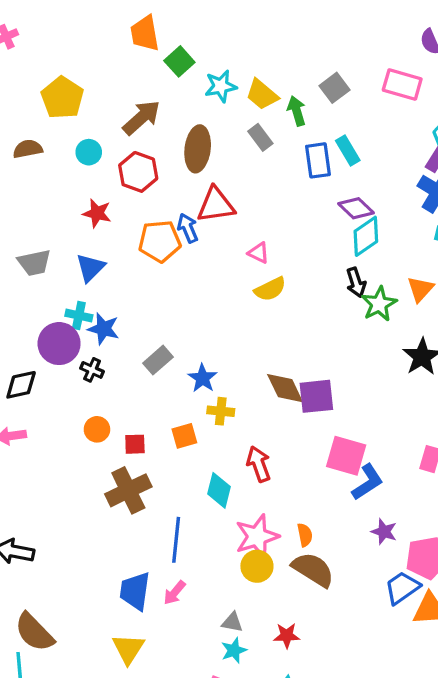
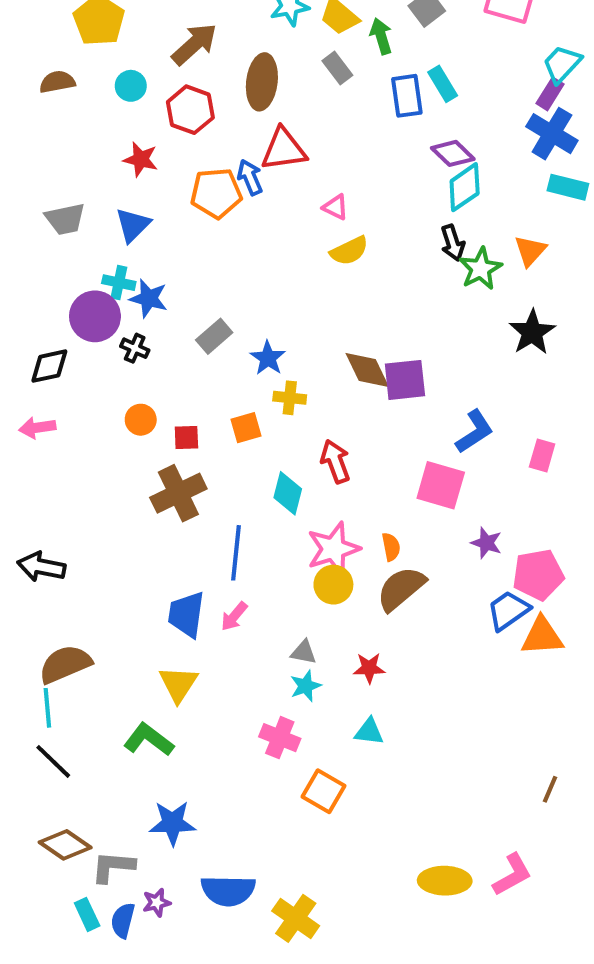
pink square: (346, 456) -> (441, 485), moved
blue L-shape: (368, 482) -> (474, 432), moved
brown semicircle: (313, 570) -> (401, 589), turned -72
brown semicircle: (34, 632) -> (65, 664), turned 111

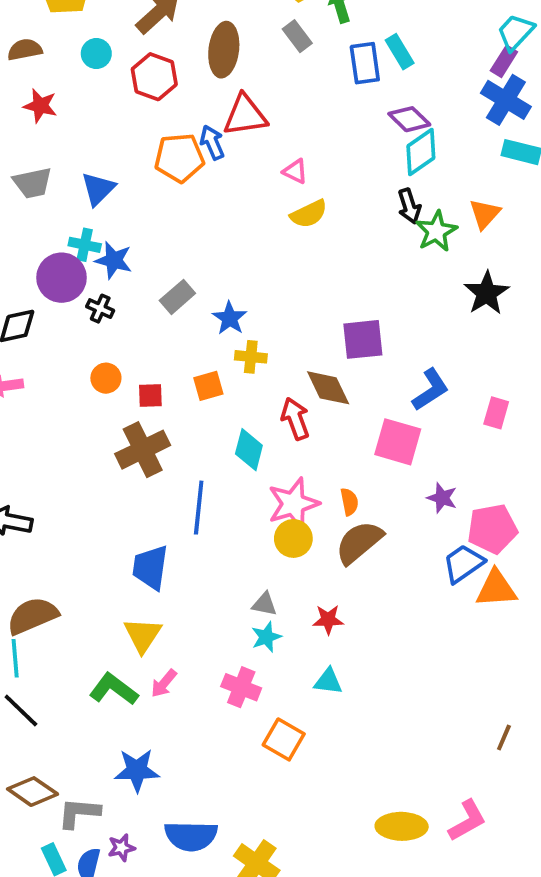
red star: (141, 159) -> (40, 106), moved
brown diamond: (367, 370) -> (328, 388), moved
pink arrow: (234, 616) -> (164, 683), moved

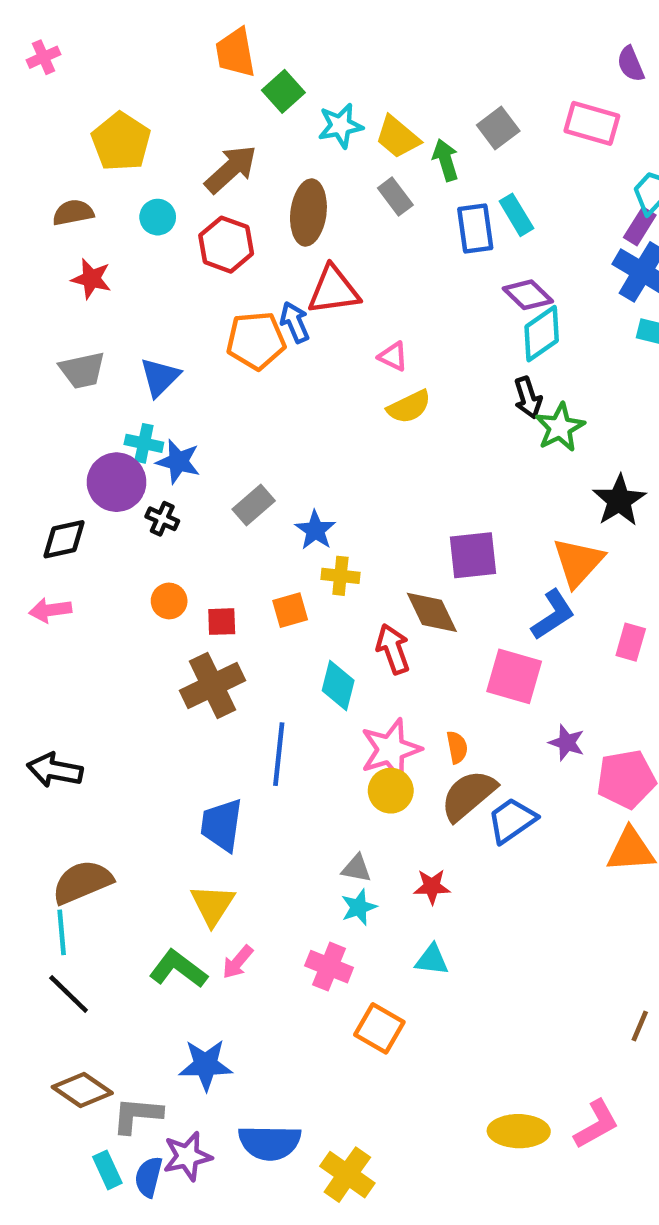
orange triangle: (485, 214) -> (578, 562), moved, size x1.4
blue trapezoid: (463, 564) -> (512, 820), moved
purple star: (121, 848) -> (187, 1156), size x1.5

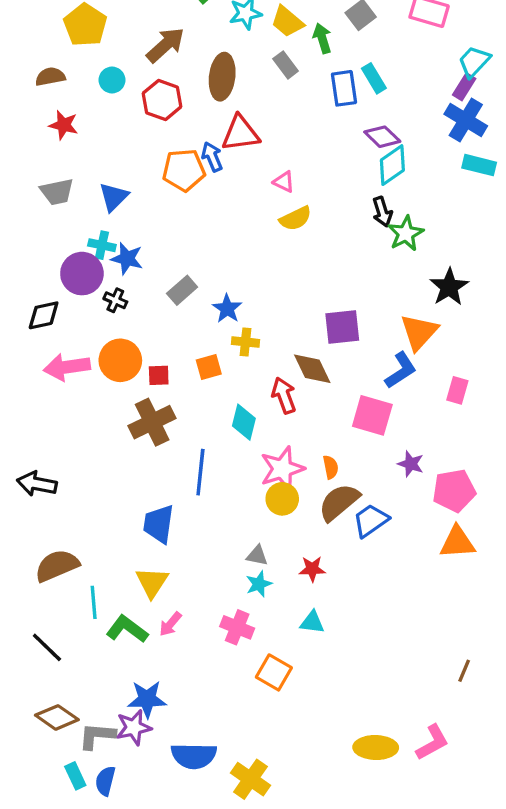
orange circle: (169, 601) -> (120, 360), size x1.6
pink arrow: (50, 610) -> (67, 367), moved, size x1.5
cyan line: (62, 932) -> (94, 602), moved
purple star: (187, 1156) -> (134, 727), moved

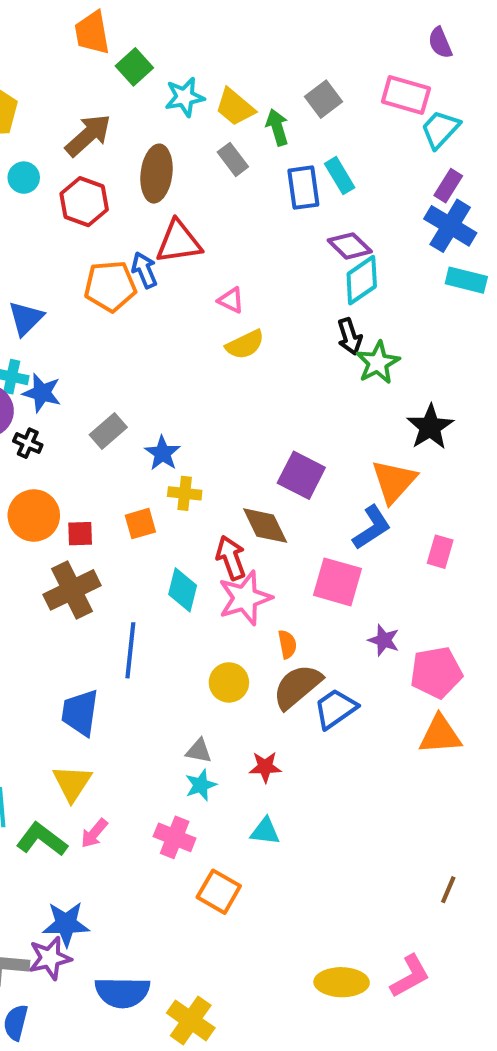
cyan trapezoid: (474, 62) -> (440, 129), moved
purple square: (342, 327) -> (301, 475), turned 33
pink star: (282, 469) -> (245, 598), moved

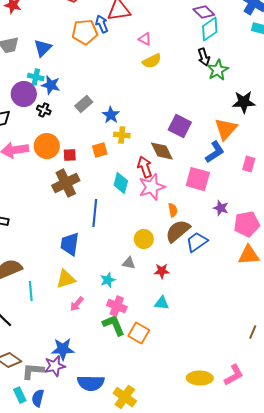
black star: (430, 427) -> (244, 102), turned 30
yellow circle: (229, 682) -> (144, 239), moved
yellow triangle: (72, 783) -> (66, 279), turned 40
cyan star: (201, 785) -> (108, 280), moved
green L-shape: (42, 839) -> (114, 325), moved, turned 30

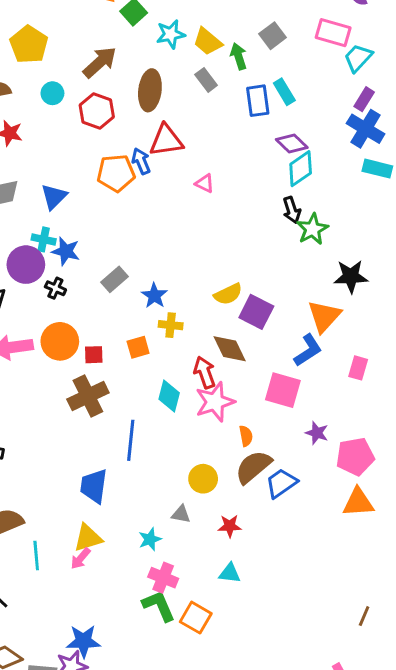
yellow semicircle: (152, 61) -> (228, 294), moved
pink arrow: (77, 304) -> (81, 558), moved

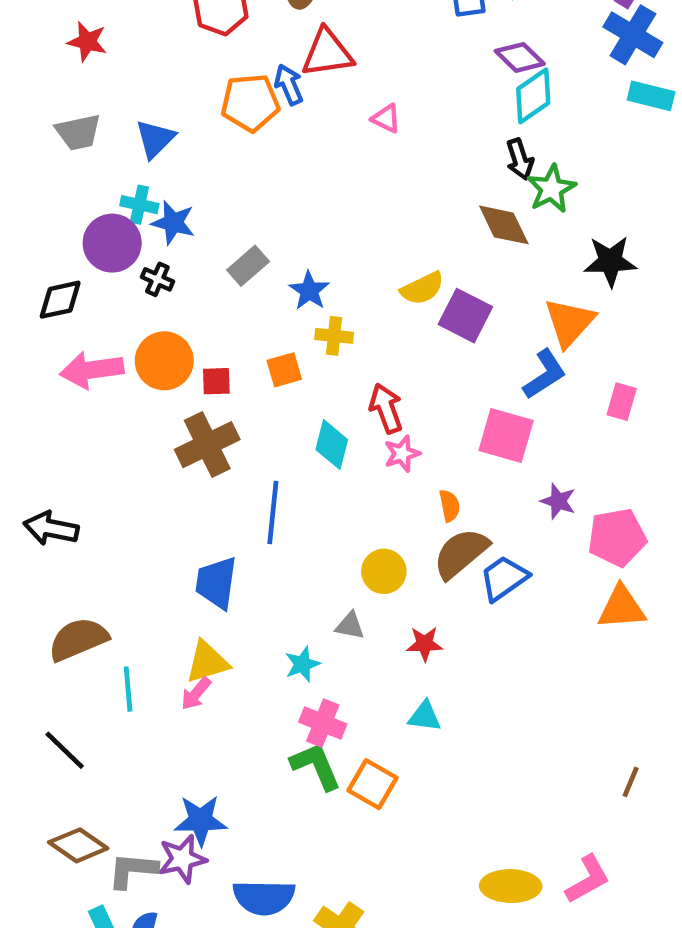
brown diamond: (230, 349) -> (504, 225), moved
pink star: (215, 402) -> (402, 454), size x0.6

